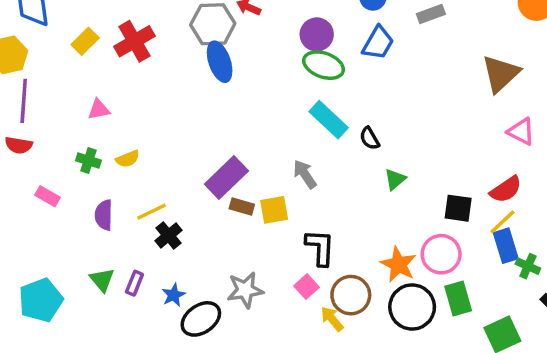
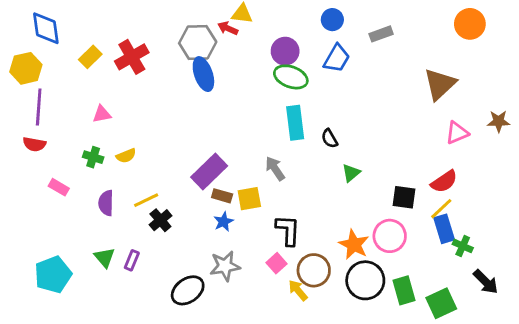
cyan rectangle: (329, 120) -> (295, 123), turned 40
pink triangle: (521, 132) -> (457, 133), turned -50
blue star: (174, 295) -> (223, 222), moved
green rectangle: (458, 298) -> (404, 290), moved

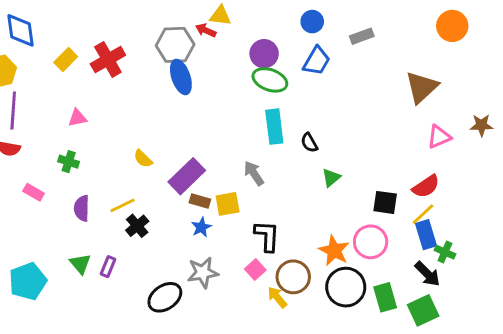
yellow semicircle: (126, 156) -> (143, 159), moved, turned 66
black arrow: (486, 282) -> (427, 274), moved

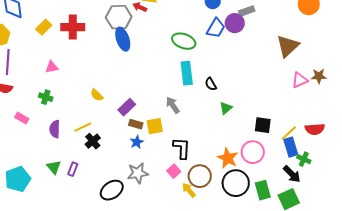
purple circle: (264, 54) -> (235, 23), moved
red cross: (108, 60) -> (73, 27), turned 30
brown star: (481, 125) -> (319, 76), moved
purple rectangle: (187, 176) -> (127, 107), size x0.7
red semicircle: (426, 186) -> (315, 129), moved, turned 30

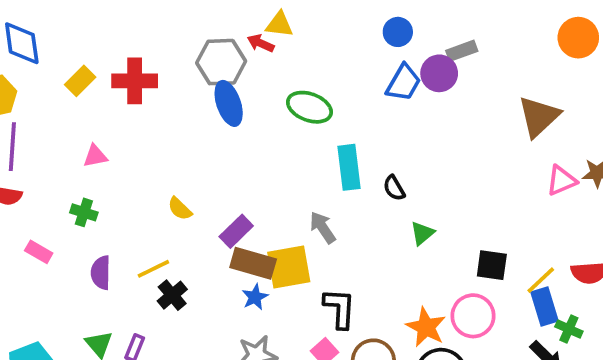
green ellipse: (184, 41) -> (309, 107), moved
brown rectangle: (136, 124) -> (253, 263), size x1.6
yellow square: (155, 126) -> (289, 267), size x1.4

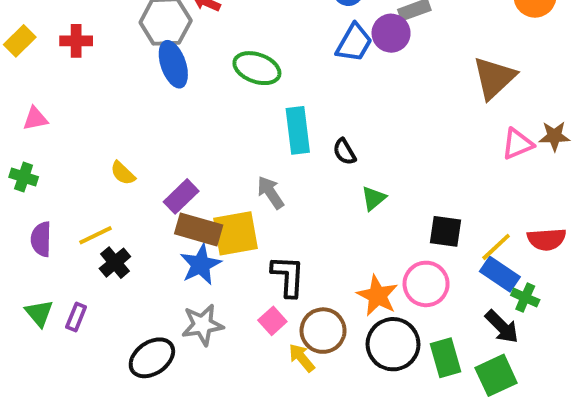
red cross: (135, 81) -> (76, 41), size x0.7
blue star: (255, 297) -> (201, 264), size x1.5
blue rectangle: (544, 306) -> (500, 274), turned -39

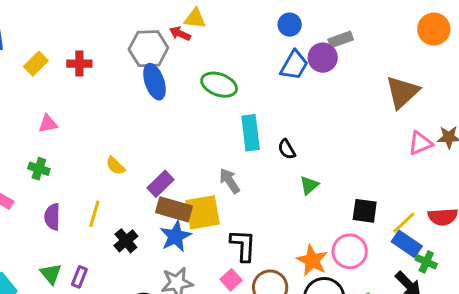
yellow line: (96, 235) -> (94, 214), turned -48
black cross: (115, 263) -> (126, 241), moved

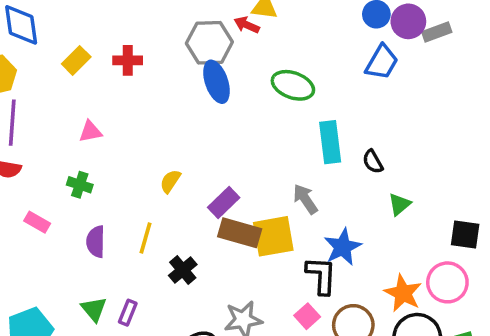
purple circle: (323, 58) -> (408, 21), moved
yellow semicircle: (115, 166) -> (170, 181), turned 80
blue star: (175, 236) -> (343, 247), moved

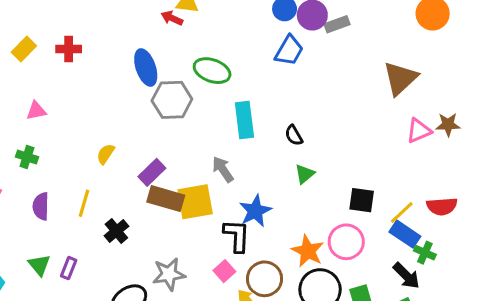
gray hexagon: (209, 43) -> (172, 100), moved
black semicircle: (373, 162) -> (294, 135), moved

